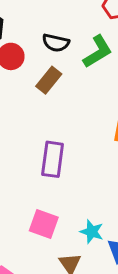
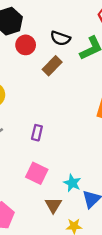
purple rectangle: (53, 159) -> (37, 133), moved, size x0.6

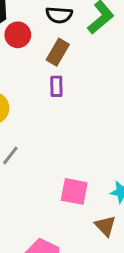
purple rectangle: (37, 133) -> (56, 86), moved

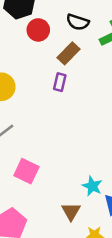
pink square: (74, 191) -> (26, 171), moved

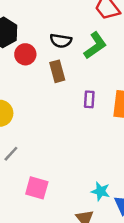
brown rectangle: (68, 53) -> (57, 71), turned -50
purple rectangle: (60, 82) -> (89, 99), moved

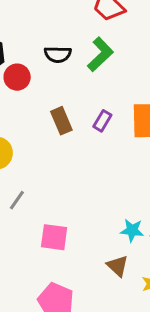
brown rectangle: (57, 71) -> (61, 121), moved
purple rectangle: (89, 99) -> (102, 121), turned 35

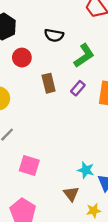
green L-shape: (100, 54) -> (84, 56), moved
red circle: (17, 77) -> (22, 58), moved

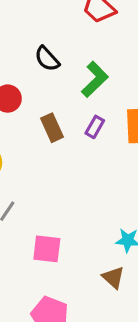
black semicircle: (54, 35) -> (47, 59), turned 48

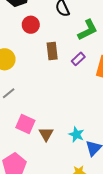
brown triangle: (113, 278) -> (46, 134), moved

